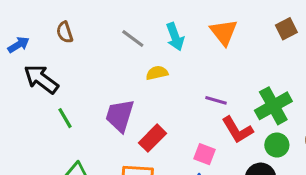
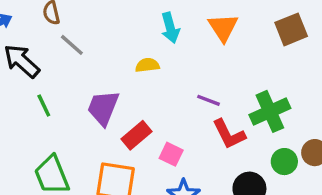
brown square: (286, 29) -> (291, 29), size x1.4
gray line: (133, 38) -> (72, 45), moved
green circle: (277, 145) -> (284, 162), moved
pink square: (204, 154) -> (171, 154), moved

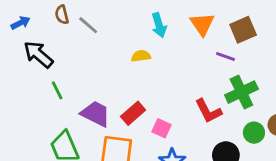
brown square: (291, 29) -> (243, 30), moved
gray line: (72, 45) -> (88, 25), moved
purple line: (208, 100) -> (226, 57), moved
purple trapezoid: (103, 108) -> (96, 114), moved, turned 96

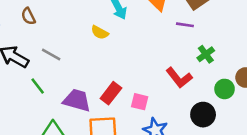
gray line: (88, 25) -> (51, 55), moved
yellow semicircle: (141, 56) -> (100, 32), moved, turned -132
green cross: (241, 92) -> (206, 54), size x0.6

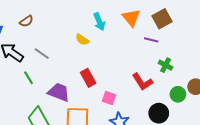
brown semicircle: (28, 16) -> (26, 21), turned -104
green cross: (206, 54) -> (166, 65), turned -32
red rectangle: (111, 93) -> (88, 78), moved, turned -72

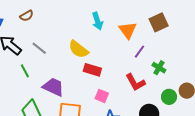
orange triangle: (131, 18) -> (128, 30), moved
yellow semicircle: (82, 40) -> (78, 49), moved, size x1.5
purple line: (151, 40) -> (140, 52), moved, turned -72
red rectangle: (88, 78) -> (92, 70), moved, turned -48

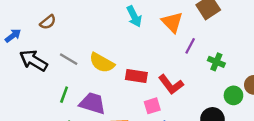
yellow semicircle: (78, 49) -> (102, 63), moved
green line: (25, 71) -> (64, 95), moved, turned 56
red L-shape: (135, 82) -> (171, 84), moved
pink square: (102, 96) -> (152, 106), turned -32

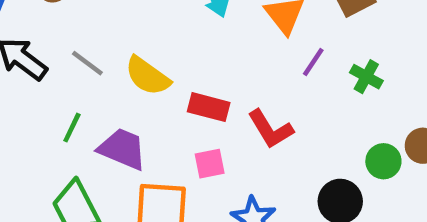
green cross: (216, 62) -> (366, 77), moved
pink square: (152, 106) -> (210, 164), moved

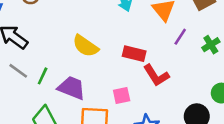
gray line: (87, 63) -> (18, 71), moved
green cross: (366, 77) -> (211, 45), turned 30
red rectangle: (209, 107) -> (134, 54), moved

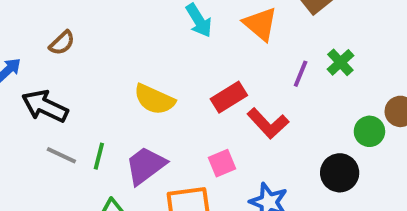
purple line: (180, 37) -> (301, 74), moved
red rectangle: (134, 54) -> (229, 97), turned -35
purple trapezoid: (72, 88) -> (146, 166), turned -48

